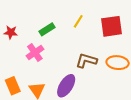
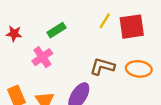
yellow line: (78, 21) -> (105, 21), moved

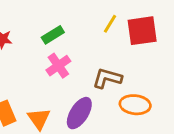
pink cross: (42, 57) -> (58, 66), moved
orange ellipse: (139, 69) -> (135, 105), moved

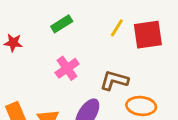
green rectangle: (53, 35) -> (62, 24), moved

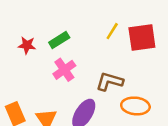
green rectangle: (62, 24) -> (59, 40), moved
red star: (13, 43) -> (27, 45), moved

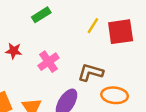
green rectangle: (59, 40) -> (41, 15), moved
red star: (27, 45) -> (14, 51), moved

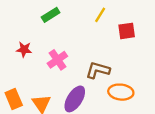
yellow line: (93, 26) -> (100, 15), moved
red square: (121, 32) -> (127, 31), size x0.7

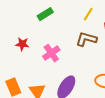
brown L-shape: (98, 70) -> (86, 39), moved

